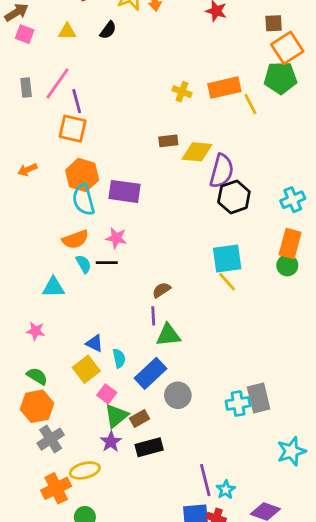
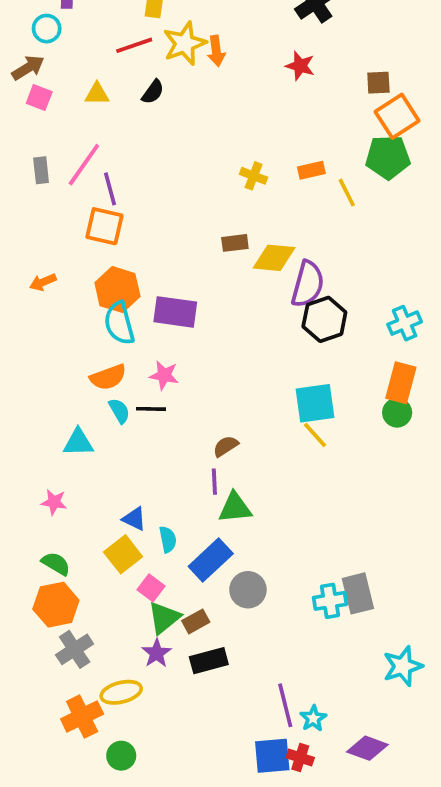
orange rectangle: (224, 88) -> (311, 170), size x0.6

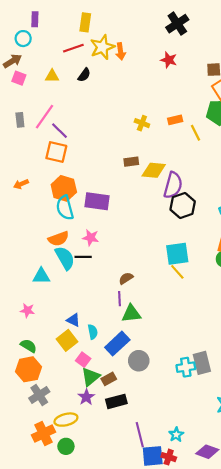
purple line: (110, 189) -> (60, 131), turned -30
cyan semicircle: (119, 411) -> (65, 258), size x1.6
purple line: (285, 705) -> (140, 435), moved
green circle: (121, 756) -> (66, 446), moved

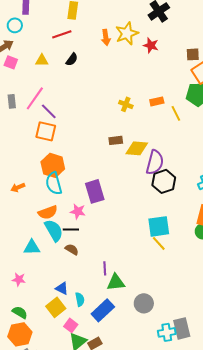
yellow star: (102, 47) -> (127, 33), moved
orange arrow: (21, 184) -> (18, 187), moved
purple rectangle: (97, 201) -> (95, 191), moved, turned 65
brown semicircle: (126, 278) -> (72, 249), moved, turned 64
gray circle: (139, 361) -> (144, 303), moved

